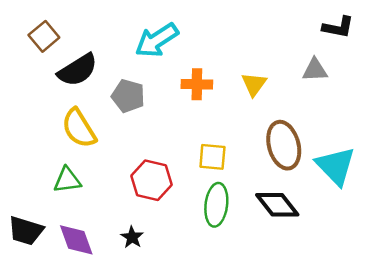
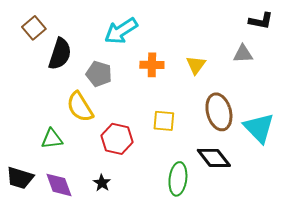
black semicircle: (78, 70) -> (60, 54), turned -40
yellow semicircle: (79, 128) -> (80, 107), moved
green ellipse: (216, 205) -> (178, 179), moved

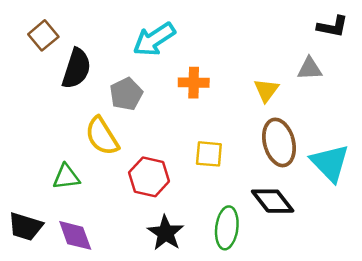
yellow triangle: (196, 65) -> (266, 90), moved
gray pentagon: (99, 74) -> (126, 94), turned 30
black star: (102, 183) -> (166, 233), moved, size x1.6

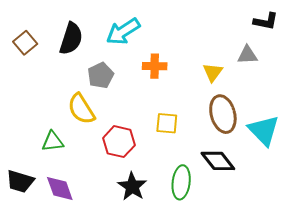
brown square: (43, 35) -> (25, 43), moved
black semicircle: (76, 69) -> (71, 39), moved

